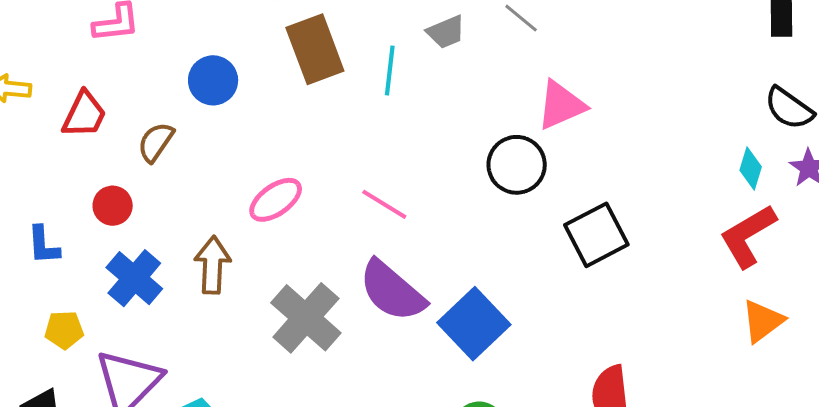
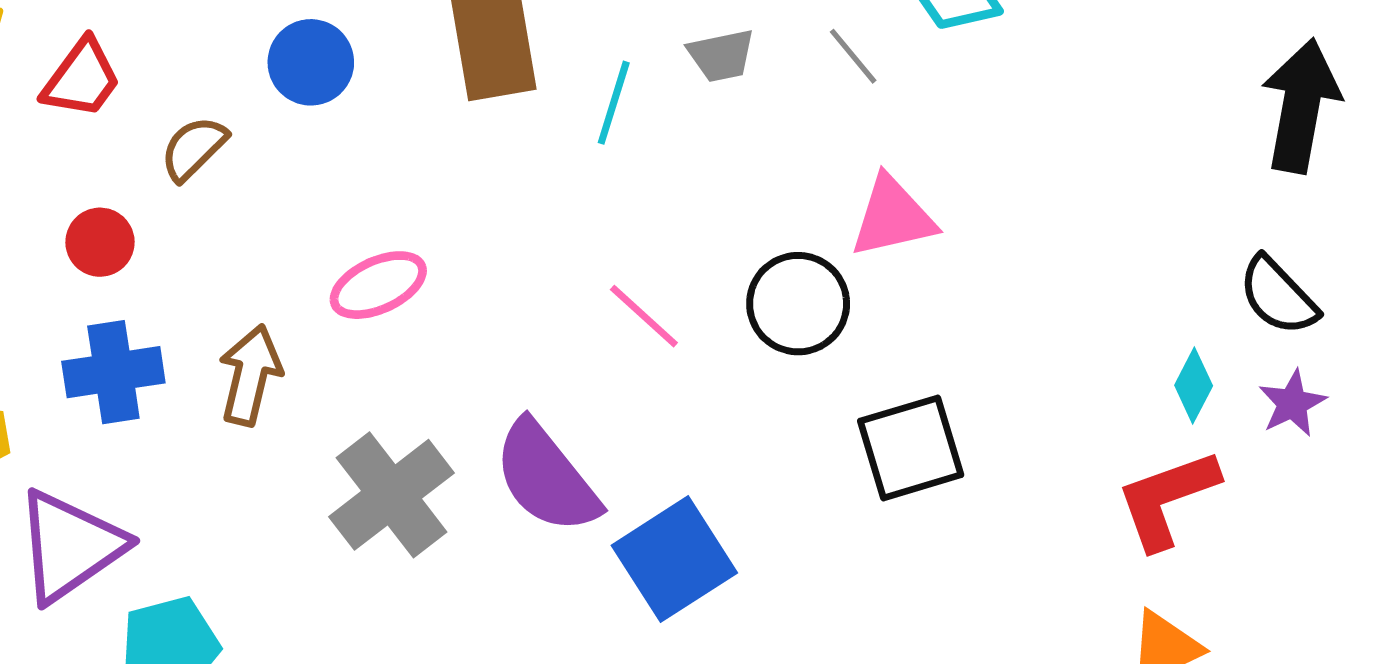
pink line: (384, 204) -> (644, 316), moved
blue cross: (134, 278) -> (113, 372), turned 30

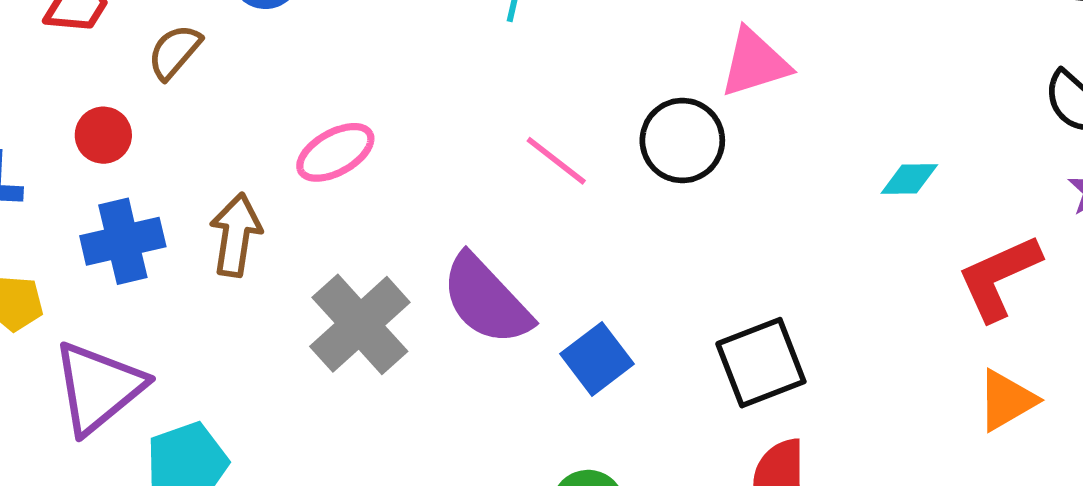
cyan diamond: (1194, 385) -> (909, 179), moved, turned 66
black square: (911, 448) -> (761, 363), moved
blue square: (674, 559) -> (597, 359), size x0.7

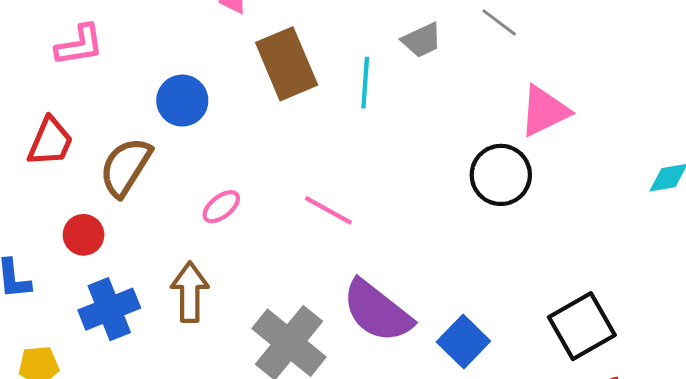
brown semicircle: (174, 52) -> (126, 167), size x1.4
pink ellipse: (335, 152) -> (221, 207), moved, size x0.7
pink line: (556, 161) -> (328, 210), moved

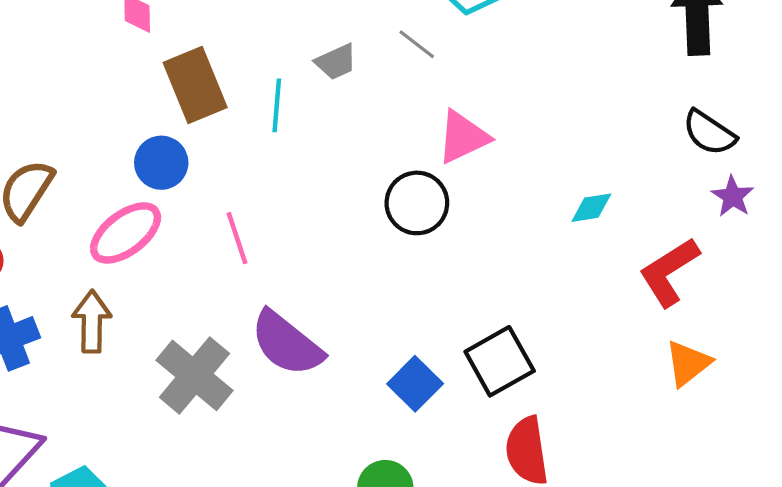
blue circle: (182, 101) -> (161, 163), moved
pink ellipse: (221, 207) -> (126, 233), size x1.8
pink line: (328, 210) -> (237, 238), turned 42
blue square: (463, 342) -> (415, 384), moved

